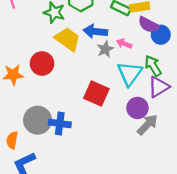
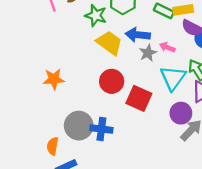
red circle: (42, 64) -> (112, 81), moved

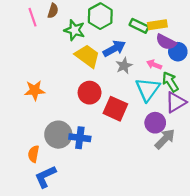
blue arrow: (138, 35) -> (114, 48), turned 145
pink arrow: (167, 47) -> (154, 65), moved

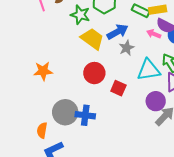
pink arrow: (154, 65) -> (154, 34), moved
cyan triangle: (148, 89) -> (149, 70), turned 45
red square: (115, 109) -> (118, 88), size x0.7

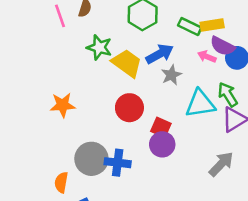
green star: (80, 15) -> (99, 47), moved
purple circle: (156, 101) -> (162, 144), moved

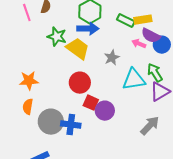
blue arrow: (160, 54) -> (88, 29), moved, turned 30
red square: (161, 127) -> (91, 103), moved
orange semicircle: (61, 182) -> (28, 107), moved

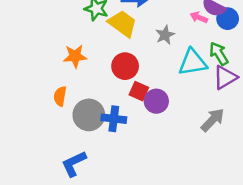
orange star: (29, 81) -> (75, 56), moved

